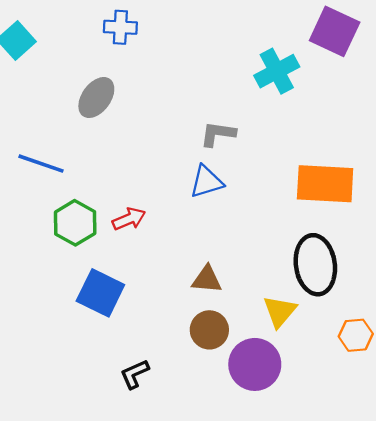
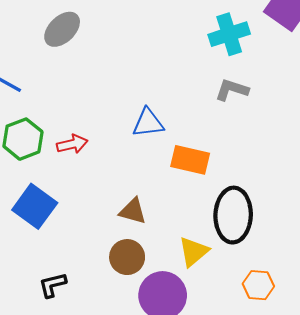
gray L-shape: (218, 134) -> (232, 90), moved
orange rectangle: (325, 184) -> (190, 160), moved, size x0.7

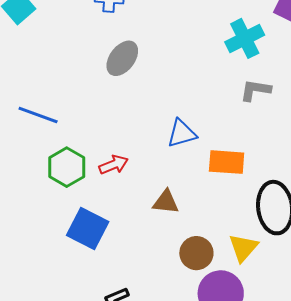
gray ellipse: (62, 29) -> (122, 58), moved
brown triangle: (133, 211) -> (166, 202), moved
brown circle: (127, 257) -> (196, 253), moved

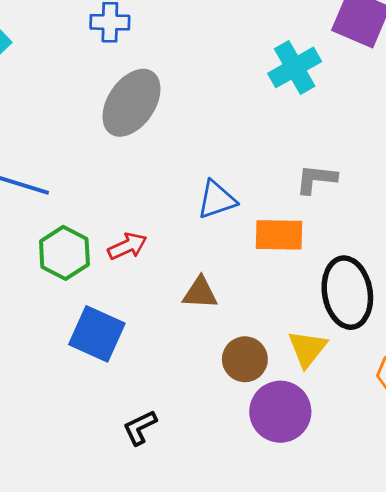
gray ellipse: (122, 58) -> (131, 103), size x1.4
gray L-shape: (255, 90) -> (316, 179), moved

